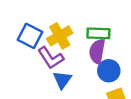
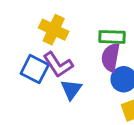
blue square: (30, 36) -> (35, 69), moved
yellow cross: (60, 36) -> (54, 30), moved, turned -35

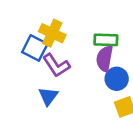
blue square: (35, 69) -> (35, 48), moved
blue triangle: (71, 89) -> (48, 96), moved

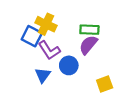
purple semicircle: (105, 59) -> (88, 45), turned 30
blue circle: (117, 79) -> (69, 65), moved

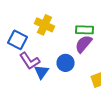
blue square: (32, 36) -> (18, 40), moved
purple L-shape: (49, 50) -> (30, 61), moved

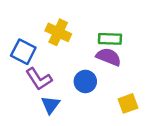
purple semicircle: (84, 44) -> (109, 57), turned 72
blue triangle: (42, 72) -> (50, 105), moved

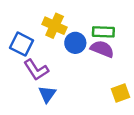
blue circle: (85, 81) -> (75, 43), moved

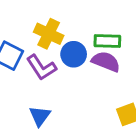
purple L-shape: (36, 70) -> (41, 67), moved

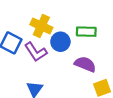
purple semicircle: (106, 62) -> (85, 64), moved

